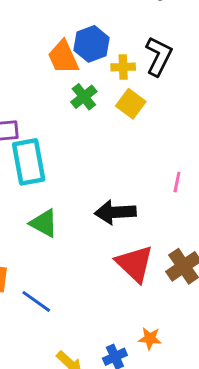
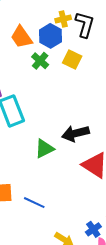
blue hexagon: (91, 44) -> (50, 36), moved
yellow cross: (123, 67) -> (63, 19), moved
green triangle: (44, 223) -> (44, 149), moved, turned -45

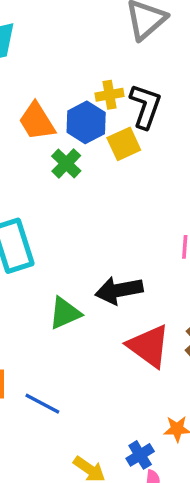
yellow square: (72, 59) -> (124, 144), moved, turned 36

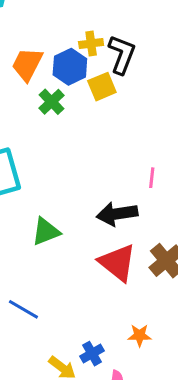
orange trapezoid: (37, 121) -> (27, 64), turned 57
black arrow: (119, 290) -> (117, 214), moved
blue cross: (140, 455) -> (92, 354), moved

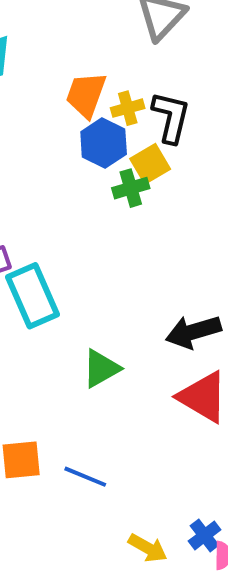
orange trapezoid: (27, 64) -> (86, 95), moved
green cross: (51, 102) -> (131, 188), moved, turned 35
blue cross: (92, 354) -> (205, 535), moved

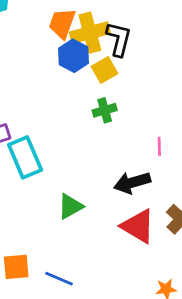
yellow cross: (128, 108) -> (90, 33), size x1.8
green cross: (131, 188) -> (105, 110), moved

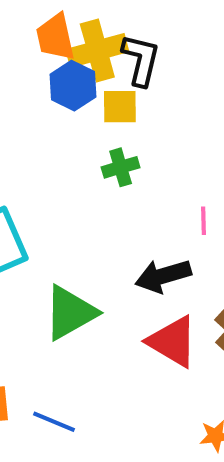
orange trapezoid: (62, 23) -> (55, 37), turned -32
yellow square: (105, 70) -> (120, 107), turned 30
green triangle: (70, 206) -> (70, 313), size x1.4

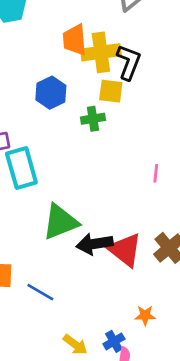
blue hexagon: (73, 86) -> (51, 93), moved
green cross: (121, 167) -> (93, 119), moved
black arrow: (163, 276) -> (95, 244), moved

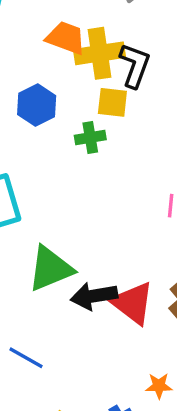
orange trapezoid: (75, 40) -> (66, 38), turned 116

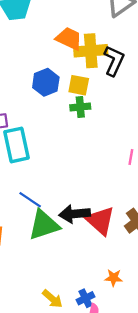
yellow square: (112, 102) -> (79, 85), moved
green triangle: (50, 269) -> (44, 225), moved
blue line: (26, 358) -> (30, 200), moved

